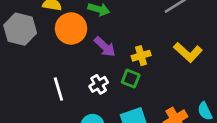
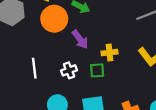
green square: (131, 79) -> (97, 70), turned -35

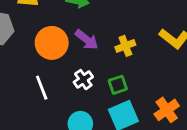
orange circle: (54, 19) -> (52, 43), moved
green square: (97, 70) -> (118, 85), moved

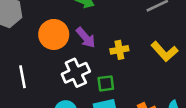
white cross: (83, 80) -> (76, 73), size x1.5
white line: (42, 88) -> (23, 77), moved

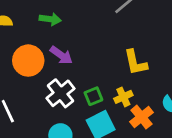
yellow cross: (119, 50) -> (123, 97), moved
yellow L-shape: (164, 52) -> (136, 62), moved, turned 44

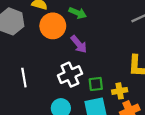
orange circle: (28, 61) -> (53, 26), moved

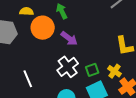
green arrow: (78, 13) -> (62, 11), turned -126
yellow cross: (120, 91) -> (114, 71), turned -32

